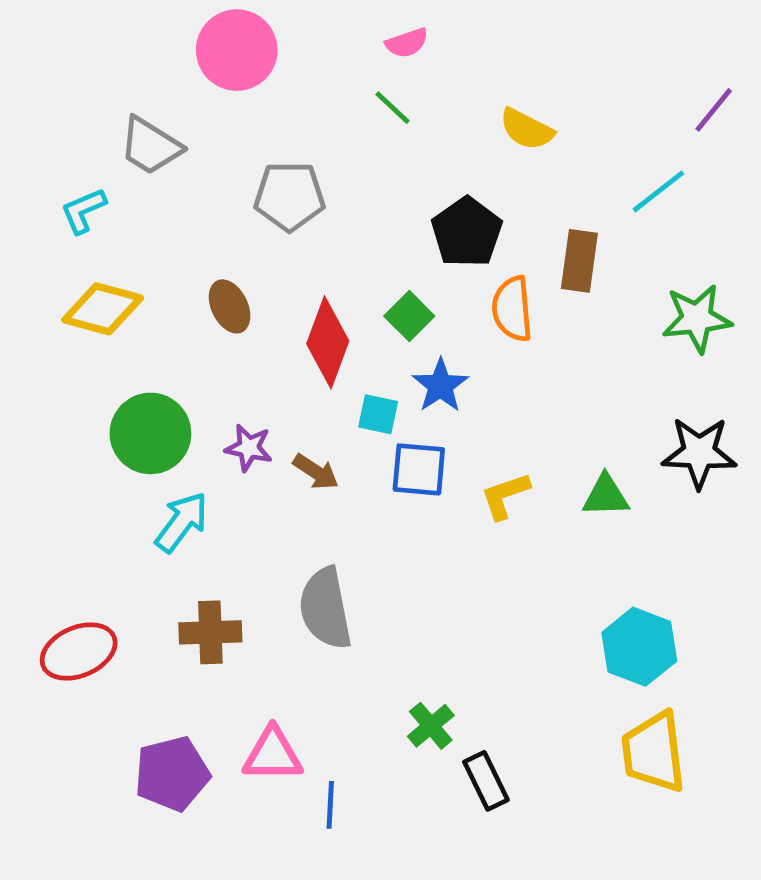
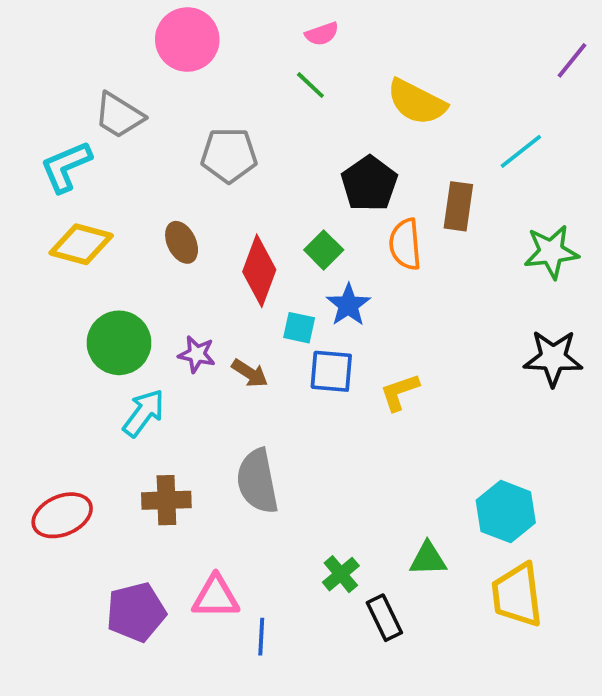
purple line: (714, 110) -> (572, 60), moved
yellow semicircle: (527, 129) -> (417, 102), size x1.4
cyan L-shape: (83, 211) -> (66, 167), size x1.4
green triangle: (606, 496) -> (428, 559), moved

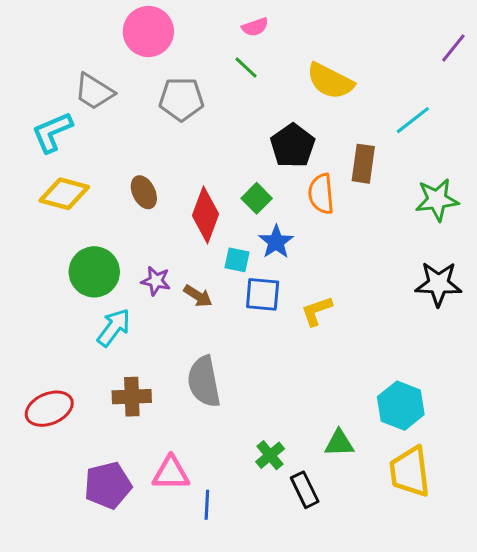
gray pentagon: (229, 155) -> (181, 99), moved

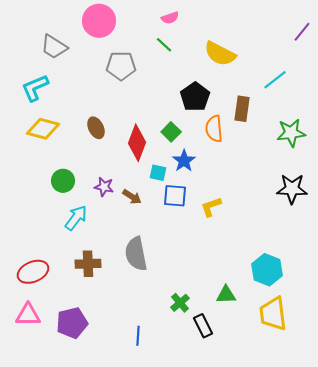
gray trapezoid: (94, 92) -> (54, 47), moved
green circle: (94, 272) -> (63, 181), size x0.7
pink triangle: (171, 473) -> (28, 315), moved

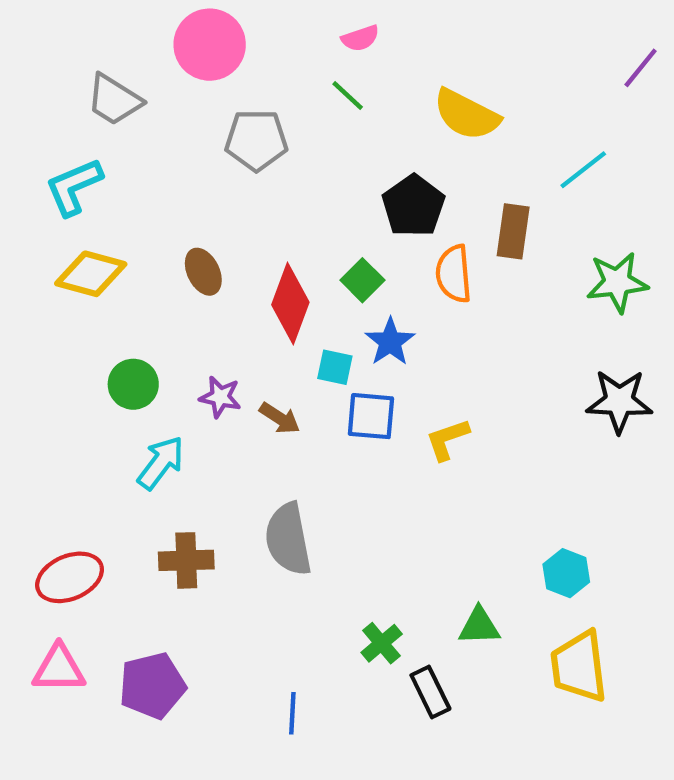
cyan hexagon: (267, 270) -> (566, 573), size x0.7

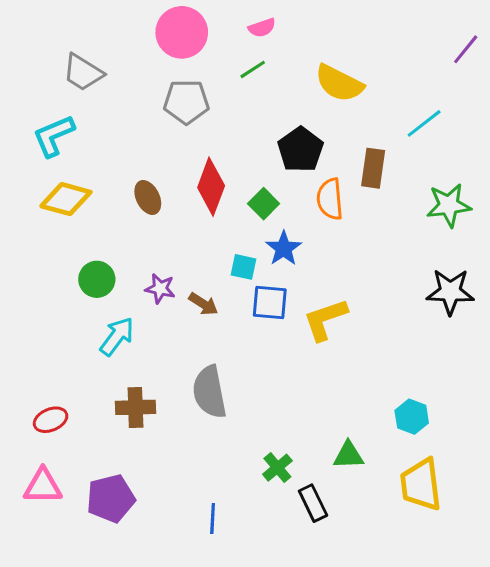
pink circle: (210, 45) -> (182, 32), moved
green line: (348, 96) -> (253, 69), turned -76
red diamond: (290, 304) -> (211, 187), moved
yellow L-shape: (447, 439) -> (325, 319), size x1.4
red ellipse: (70, 577) -> (51, 420), size x0.7

